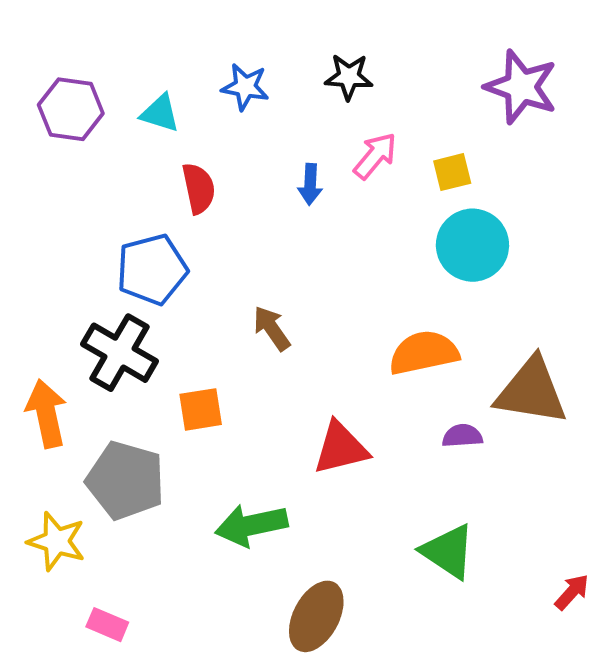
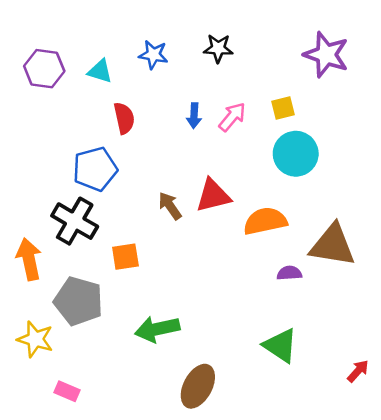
pink arrow: (375, 156) -> (232, 117), moved
red triangle: (341, 448) -> (213, 196), moved

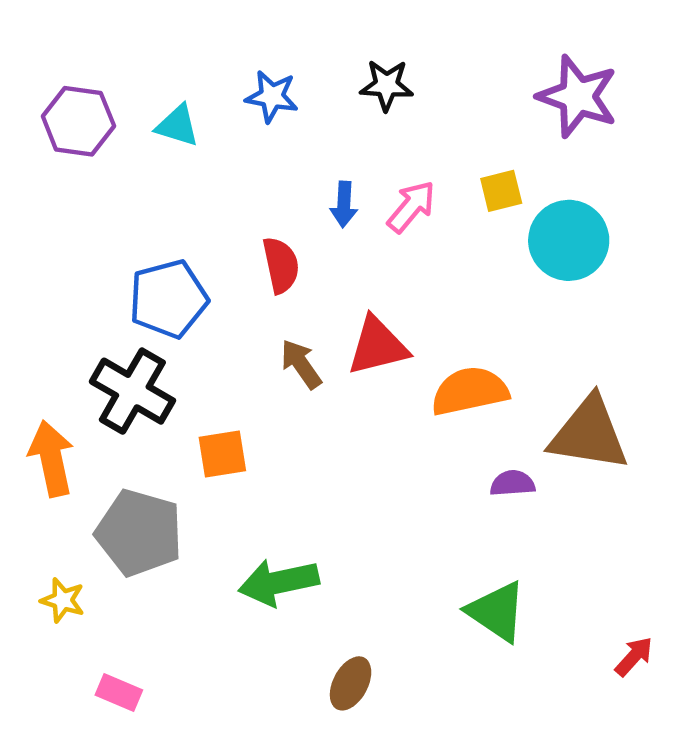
red semicircle: (124, 118) -> (281, 265), moved
cyan circle: (296, 154) -> (569, 240), moved
yellow star: (35, 339) -> (63, 600), size x0.7
brown ellipse: (198, 386) -> (351, 683), size x0.7

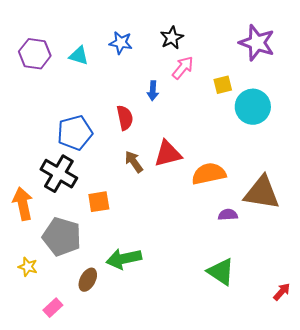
black star: (387, 85) -> (172, 38), turned -30
pink arrow: (411, 207) -> (183, 68), moved
brown ellipse: (351, 683) -> (88, 280), moved
pink rectangle: (119, 692) -> (53, 308), turned -66

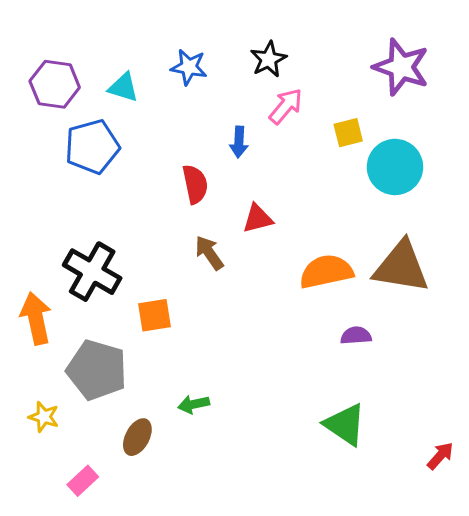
blue pentagon: (75, 133) -> (92, 147), moved
red triangle: (168, 154) -> (258, 219), moved, size x0.7
brown triangle: (262, 193) -> (401, 267), moved
green arrow: (124, 259) -> (194, 404), size x0.6

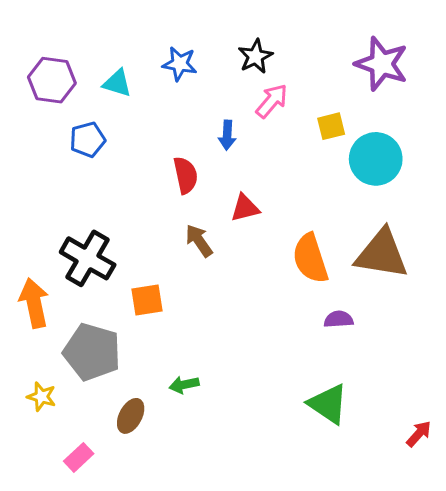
blue pentagon: (92, 147) -> (88, 140), size x0.7
orange semicircle: (326, 272) -> (310, 258), turned -96

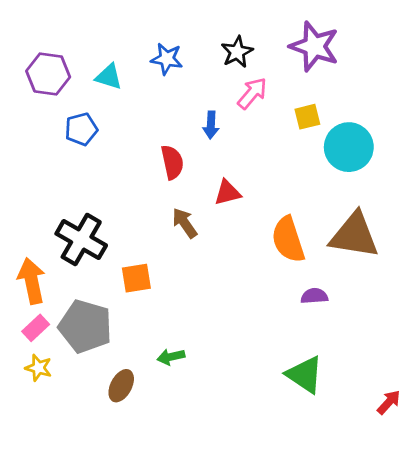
purple star: (382, 64) -> (314, 46), moved
pink rectangle: (79, 457) -> (36, 328), moved

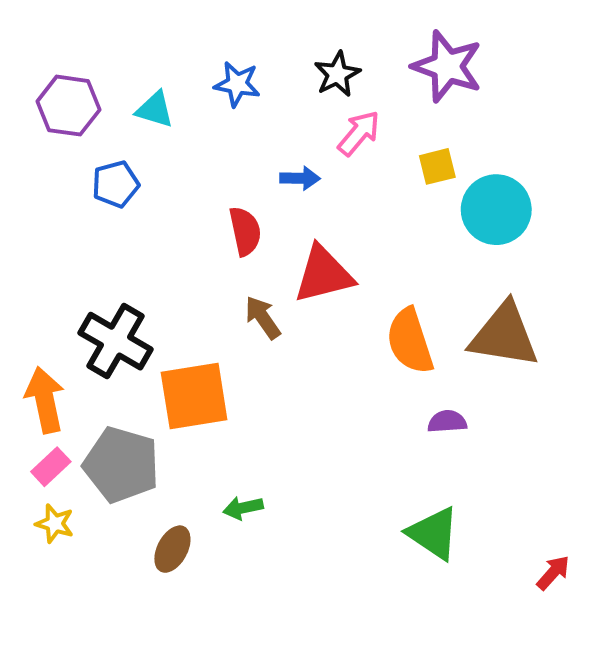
blue arrow: (211, 125) -> (300, 178), turned -92
red triangle: (227, 193) -> (324, 274), size x1.6
orange square: (136, 278) -> (194, 396), size x1.6

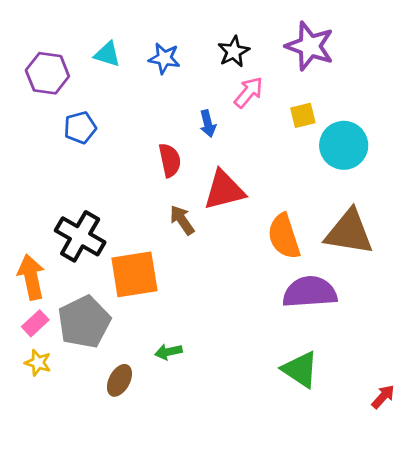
cyan triangle: (155, 110) -> (107, 54), moved
blue arrow: (300, 178) -> (208, 124), turned 75
purple semicircle: (447, 422) -> (310, 292), size x2.0
gray pentagon: (121, 465) -> (84, 322), turned 30

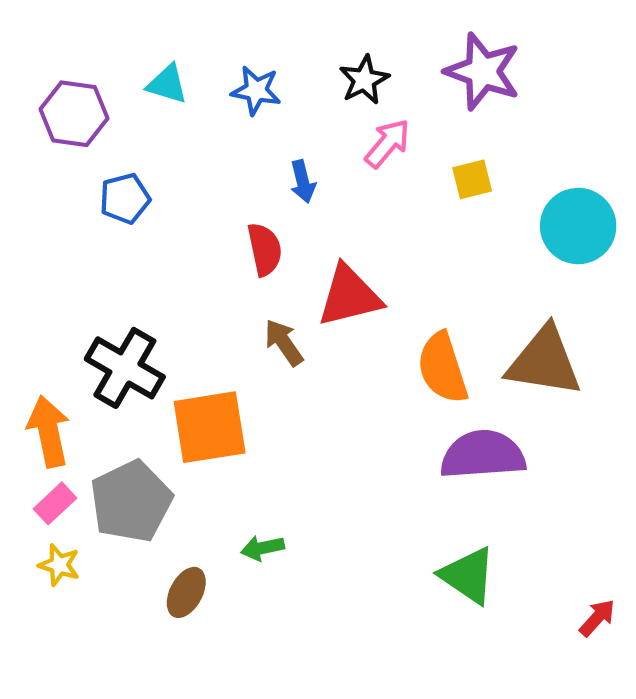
blue arrow: (208, 124) -> (303, 182), moved
cyan circle: (344, 145) -> (578, 226), moved

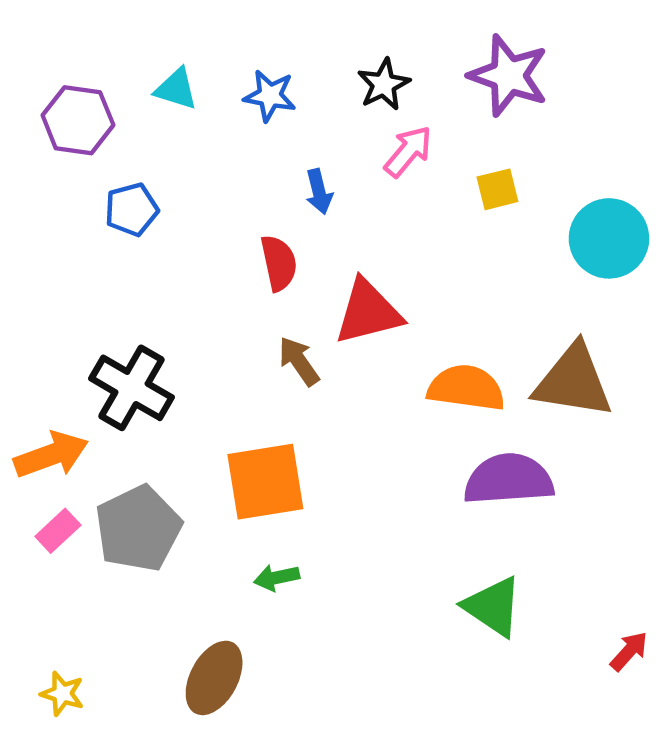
orange semicircle: (443, 368) -> (466, 388), turned 116
orange square: (210, 427) -> (265, 482), moved
orange arrow: (49, 431) -> (51, 455), turned 82
yellow star: (59, 565) -> (62, 694), moved
brown ellipse: (186, 592) -> (214, 678), moved, size x1.4

